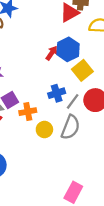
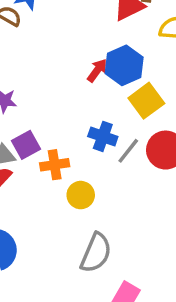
blue cross: (57, 93) -> (103, 136), turned 35
gray semicircle: (70, 127) -> (96, 253), moved

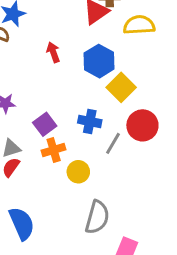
red arrow: (97, 70) -> (53, 52), moved, turned -48
purple square: (26, 145) -> (45, 124), moved
gray line: (128, 151) -> (113, 143), moved

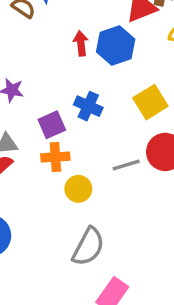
blue hexagon: (99, 61) -> (116, 46), moved
blue cross: (90, 121) -> (88, 106), moved
gray line: (113, 143) -> (126, 165), turned 30

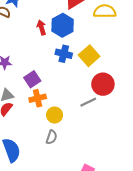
blue cross: (88, 106) -> (64, 54), moved
gray line: (126, 165) -> (88, 102), moved
gray semicircle: (88, 247) -> (52, 137), moved, size x0.6

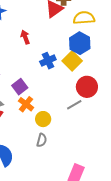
blue hexagon: (63, 25) -> (80, 43), moved
blue cross: (64, 54) -> (48, 61), turned -35
orange cross: (38, 98) -> (26, 104), turned -35

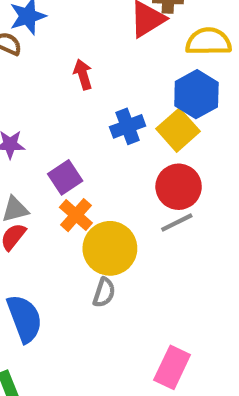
red circle: (87, 87) -> (179, 187), moved
yellow circle: (43, 119) -> (110, 248), size x1.6

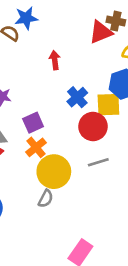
blue cross: (128, 126) -> (77, 97), turned -30
yellow square: (178, 130) -> (108, 105), turned 30
red circle: (179, 187) -> (93, 126), moved

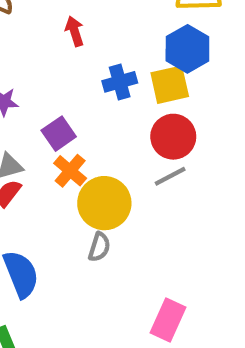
blue cross: (77, 97) -> (120, 82), turned 36
red circle: (93, 126) -> (173, 137), moved

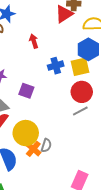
purple square: (59, 134) -> (26, 91), turned -35
orange cross: (70, 171) -> (33, 149), moved
yellow circle: (104, 203) -> (26, 133), moved

